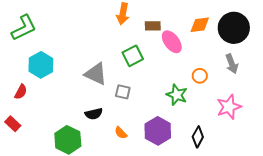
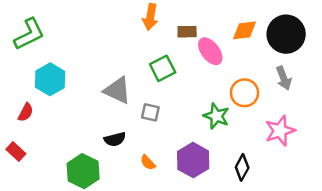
orange circle: (200, 76) -> (244, 93), size x1.5

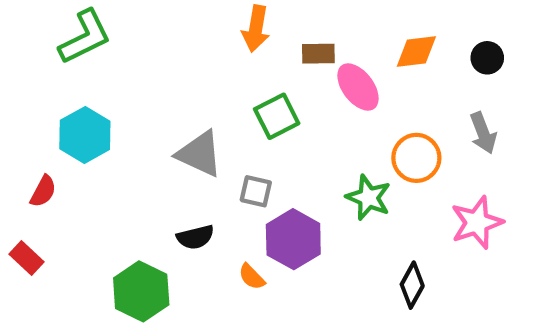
green L-shape: (29, 34) -> (85, 37), moved
black circle: (286, 34) -> (487, 58), size x0.5
purple hexagon: (193, 160) -> (293, 239), moved

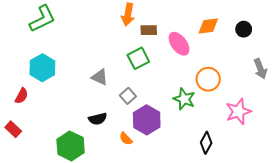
brown rectangle: (318, 54) -> (149, 30), moved
gray arrow: (483, 133) -> (260, 69), moved
gray triangle: (200, 154) -> (100, 77), size x0.7
gray square: (256, 191) -> (128, 96), turned 35

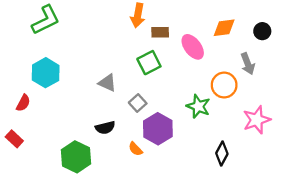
gray arrow: (260, 69) -> (248, 64), moved

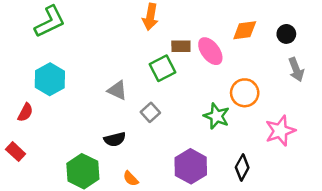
brown rectangle: (160, 32) -> (181, 46), moved
gray arrow: (248, 64) -> (296, 70), moved
purple hexagon: (158, 129) -> (191, 166), moved
orange semicircle: (135, 149) -> (131, 179), moved

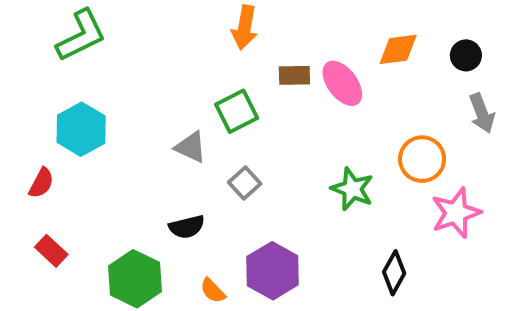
green square: (163, 68) -> (237, 111), moved
orange circle: (245, 93) -> (422, 159), moved
red rectangle: (16, 152) -> (51, 251), moved
purple hexagon: (191, 166) -> (273, 271), moved

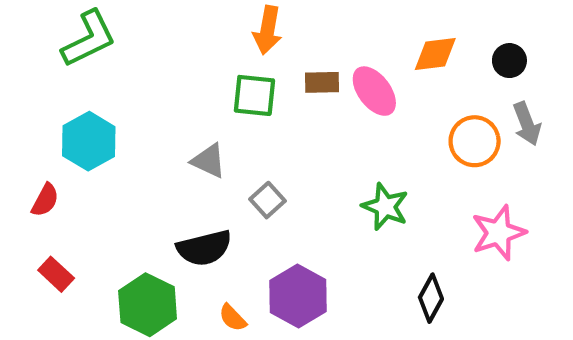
green square: (237, 111) -> (254, 95), moved, turned 33
orange circle: (422, 159) -> (475, 141), moved
black semicircle: (187, 227) -> (204, 248), size x1.4

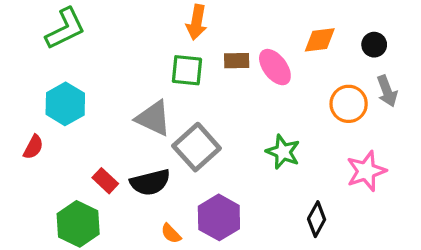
gray triangle: (209, 161) -> (153, 118), size x1.4
gray square: (267, 200) -> (197, 147), size x1.8
red rectangle: (56, 274) -> (105, 181), moved
green hexagon: (148, 305) -> (78, 224), moved

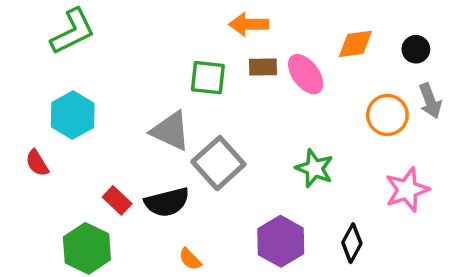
orange arrow: (197, 22) -> (249, 24), moved, turned 80
red semicircle: (33, 147) -> (37, 163), turned 120
purple hexagon: (219, 217) -> (281, 241), moved

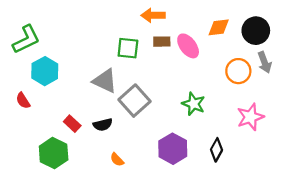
green L-shape: (73, 31) -> (26, 39), moved
black circle: (416, 49) -> (256, 31), size x1.6
black semicircle: (167, 202) -> (103, 125), size x0.7

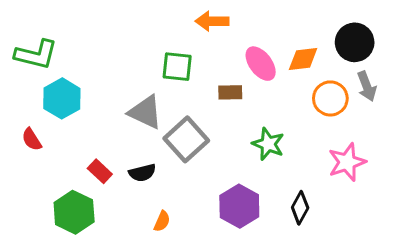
orange diamond: (219, 27) -> (303, 59), moved
green L-shape: (26, 39) -> (36, 54), turned 40
brown rectangle: (162, 42) -> (230, 92), moved
orange semicircle: (117, 160) -> (162, 221), turned -112

